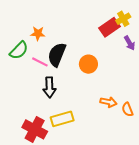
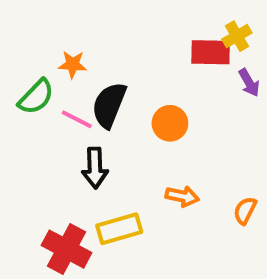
red rectangle: (110, 27) -> (211, 52), turned 36
orange arrow: (108, 102) -> (182, 196), moved
orange semicircle: (127, 109) -> (245, 211), turned 48

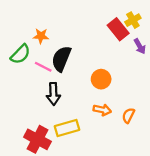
red rectangle: (211, 52) -> (118, 29), turned 50
orange circle: (170, 123) -> (101, 79), moved
orange semicircle: (245, 211) -> (128, 115), moved

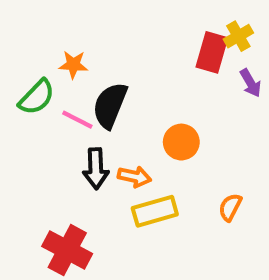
red rectangle: (118, 29) -> (212, 52), turned 55
orange arrow: (102, 110) -> (134, 177), moved
yellow rectangle: (67, 128) -> (155, 211), moved

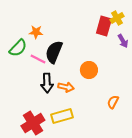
yellow rectangle: (155, 211) -> (62, 116), moved
red cross: (67, 250) -> (33, 123), turned 30

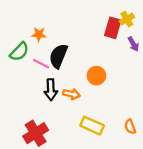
orange semicircle: (113, 102) -> (130, 127), moved, turned -48
yellow rectangle: (62, 116) -> (92, 126), moved, turned 40

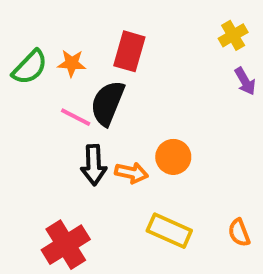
red rectangle: (113, 28) -> (129, 51), moved
green semicircle: (19, 52) -> (30, 67), moved
orange circle: (96, 76) -> (173, 157), moved

